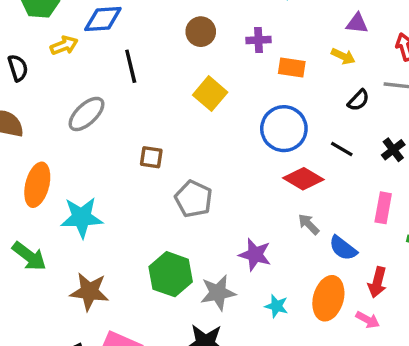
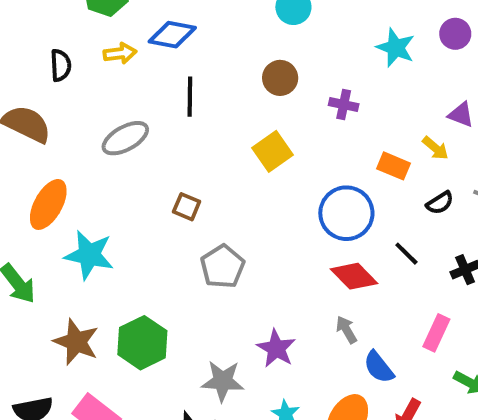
orange rectangle: (292, 68) -> (393, 166), moved
green hexagon: (171, 274) -> (142, 343), moved

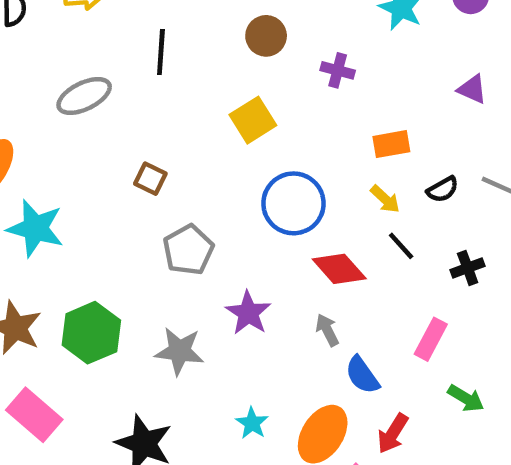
yellow arrow: (435, 148) -> (385, 199), moved
orange rectangle: (393, 166) -> (391, 144), turned -36
blue circle: (346, 213) -> (293, 203), moved
purple star: (276, 348) -> (248, 313), moved
gray star: (223, 381) -> (179, 351), moved

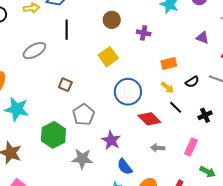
gray arrow: (327, 330) -> (158, 148), moved, turned -56
green hexagon: (91, 333) -> (53, 135), moved
blue semicircle: (362, 375) -> (125, 167), moved

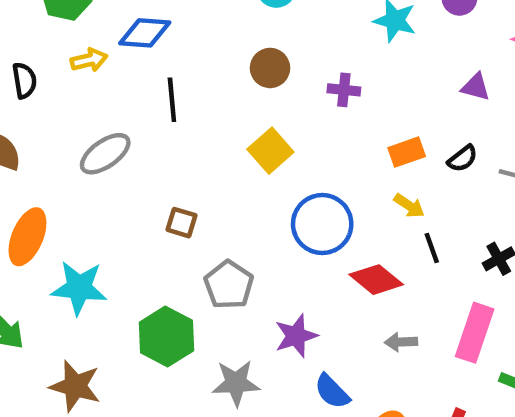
black semicircle: (192, 82) -> (463, 159), moved
black line: (176, 107) -> (432, 248), turned 32
purple star: (111, 140) -> (296, 336), turned 30
pink rectangle: (191, 147) -> (475, 333), size x1.4

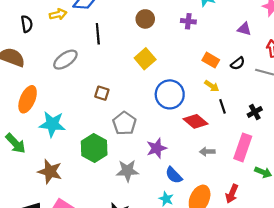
purple cross: (344, 90) -> (188, 21), moved
orange rectangle: (407, 152) -> (211, 60), turned 49

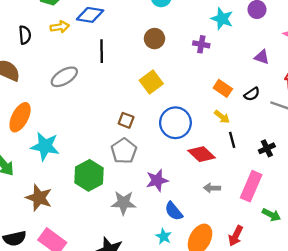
brown square: (102, 93) -> (126, 120), moved

